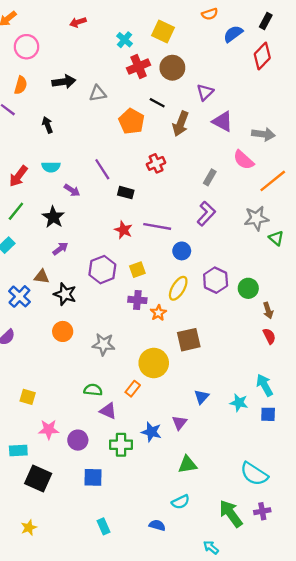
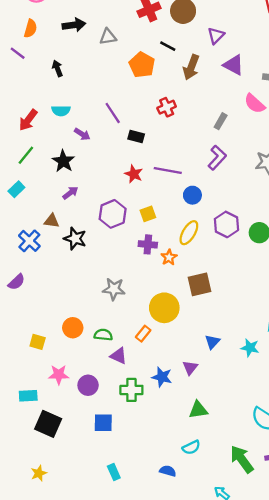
orange circle: (63, 331) -> (73, 328), moved

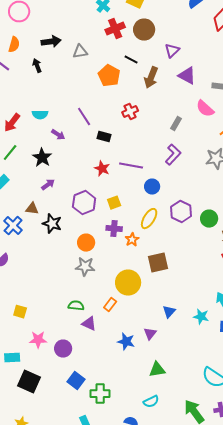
black arrow: (57, 68) -> (37, 66), moved
orange circle: (73, 328) -> (86, 243), moved
green cross: (131, 390) -> (100, 394), moved
blue square: (103, 423) -> (76, 381), turned 36

